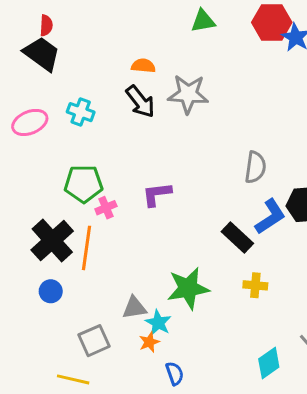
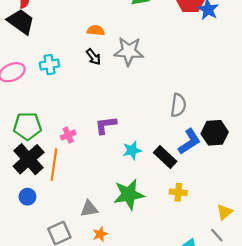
black arrow: (140, 102) -> (94, 57), size x0.7
cyan cross: (81, 112) -> (49, 65), turned -30
green pentagon: (84, 184) -> (27, 126), moved
cyan star: (158, 323) -> (132, 150), moved, turned 30

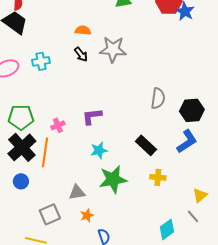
black hexagon: (215, 133) -> (192, 110), moved
blue L-shape: (189, 142) -> (187, 141), moved
cyan star: (132, 150) -> (99, 150), moved

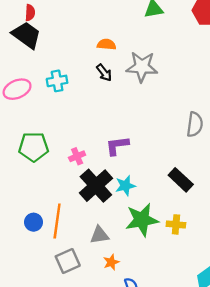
black cross: (22, 147) -> (96, 186), moved
orange line: (45, 152) -> (57, 221), moved
yellow cross: (158, 177) -> (176, 224), moved

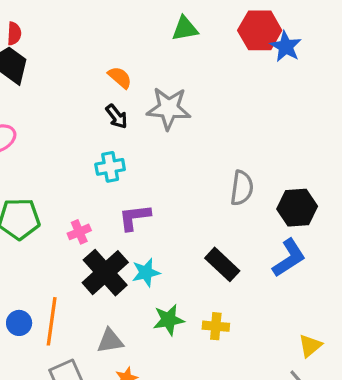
orange semicircle: (107, 44) -> (120, 77), turned 36
cyan cross: (57, 81) -> (110, 167), moved
green star: (142, 220) -> (169, 320), size x0.7

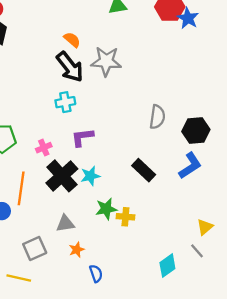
black arrow: (117, 116) -> (70, 67), size x1.8
orange line: (52, 321) -> (21, 188), moved
yellow cross: (216, 326) -> (125, 217), moved

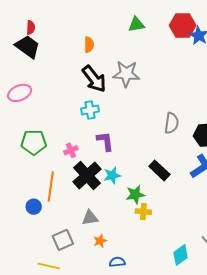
orange semicircle: (72, 40) -> (89, 45), moved, turned 49
purple L-shape: (82, 137) -> (105, 141), turned 90
green star: (106, 209) -> (135, 195), moved
blue semicircle: (96, 273) -> (117, 262), turned -77

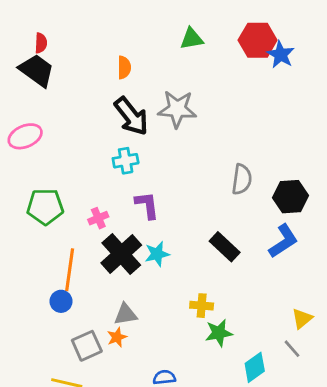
green star: (135, 195) -> (219, 333), moved
blue circle: (34, 207) -> (61, 301), moved
orange star: (100, 241) -> (117, 337), moved

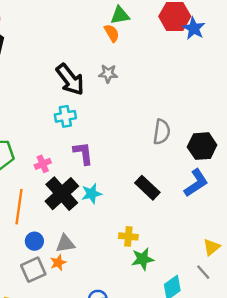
orange semicircle: (124, 67) -> (112, 33), moved, turned -30
gray star: (177, 109) -> (108, 74), size x0.6
blue circle: (61, 301) -> (34, 241), moved

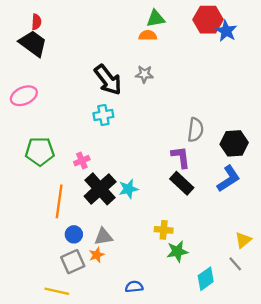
orange semicircle: (112, 33) -> (148, 35), turned -60
purple L-shape: (83, 153) -> (181, 157), moved

